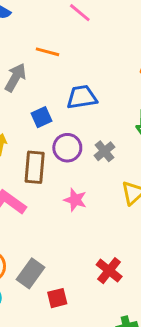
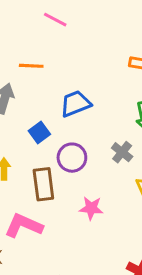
gray cross: (104, 151) -> (122, 152), moved

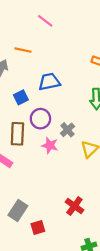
gray cross: (122, 152) -> (67, 130), moved
pink star: (91, 208) -> (50, 145), moved

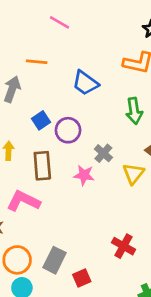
blue trapezoid: (49, 82) -> (85, 83), moved, turned -125
purple circle: (40, 119) -> (68, 130), moved

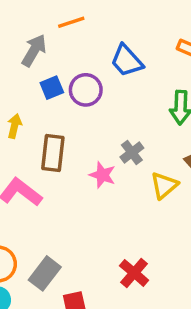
orange line: (37, 62) -> (71, 22), turned -35
blue square: (41, 120) -> (52, 88), moved
purple circle: (68, 130) -> (86, 90), moved

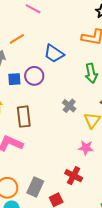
blue square: (52, 88) -> (14, 79), turned 32
pink star: (102, 175) -> (86, 148), moved
red cross: (134, 273) -> (74, 176), moved

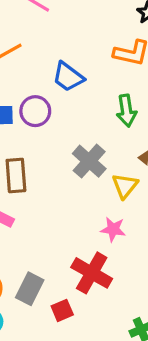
gray cross: (69, 106) -> (89, 161), size x1.5
red cross: (74, 176) -> (92, 273), size x1.4

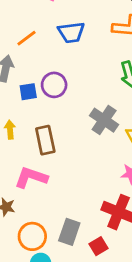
blue trapezoid: (68, 77) -> (71, 32), moved, turned -36

